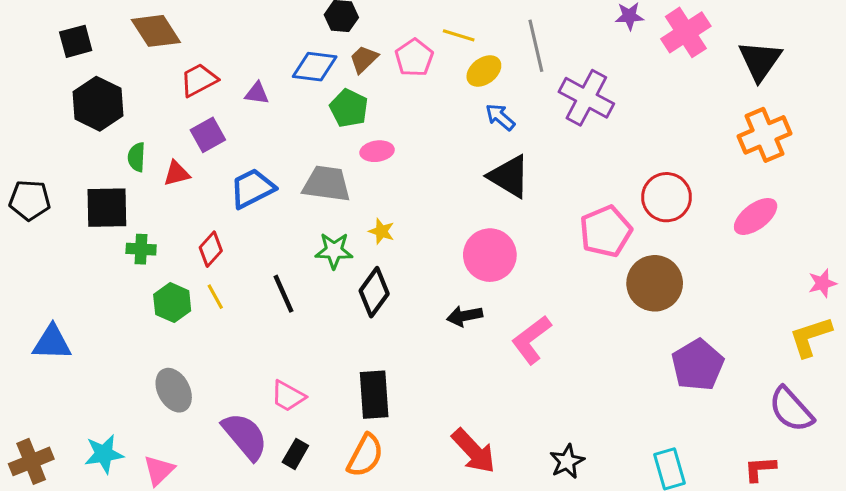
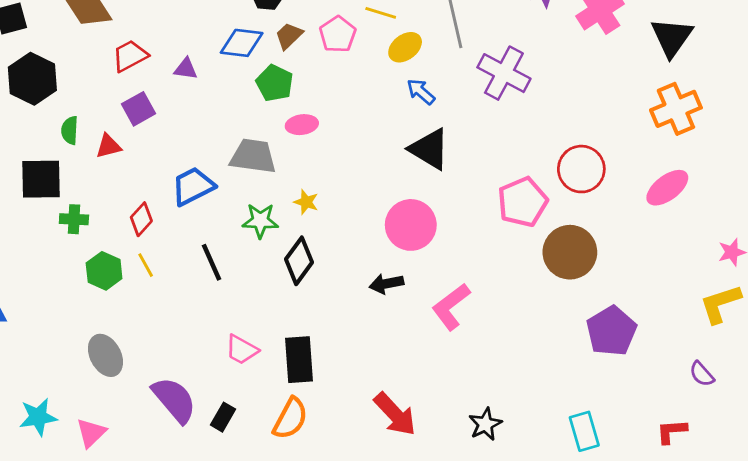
blue trapezoid: (252, 188) -> (193, 186), moved
pink trapezoid: (288, 396) -> (242, 350), moved
purple semicircle: (791, 409) -> (702, 374), size x0.6

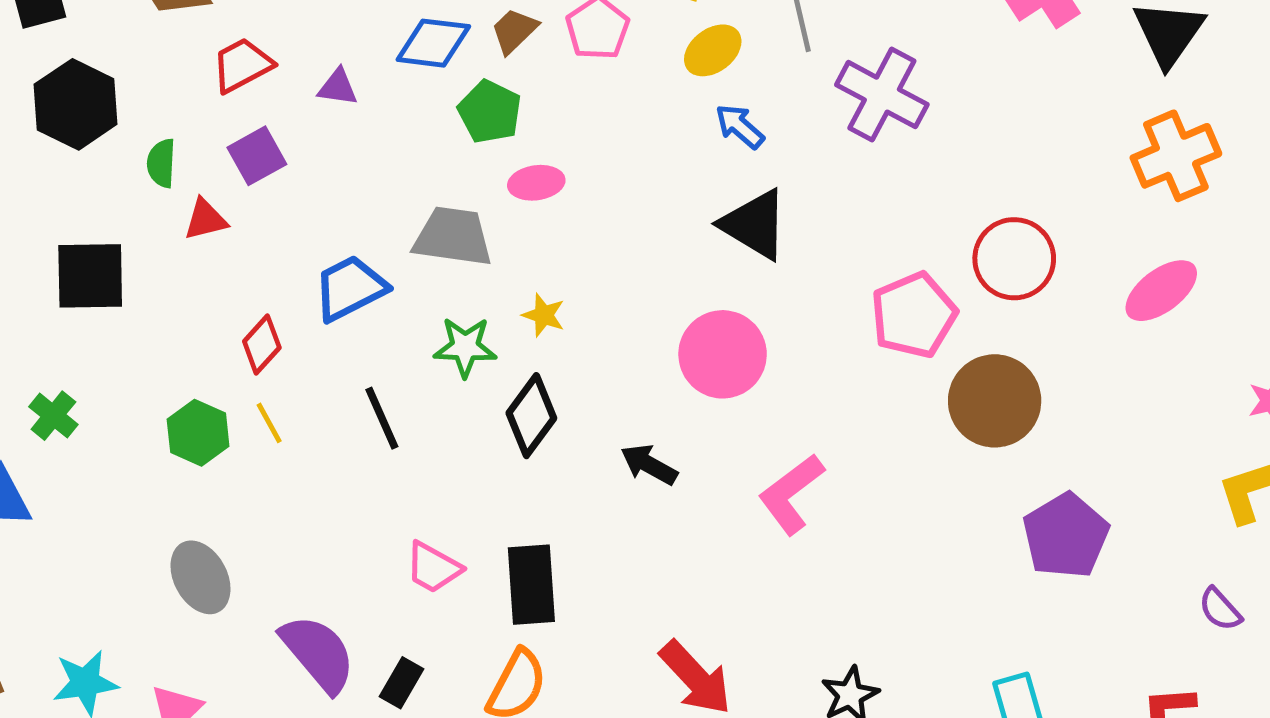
green semicircle: (70, 130) -> (161, 163), moved
green cross: (74, 219) -> (53, 416), moved, turned 36
black arrow: (386, 284) -> (649, 465), moved, turned 40

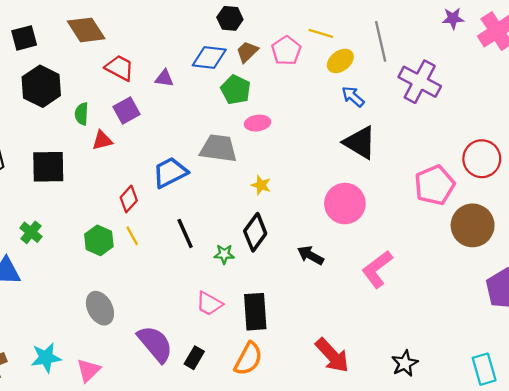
red trapezoid: (242, 65) -> (120, 68), turned 56
green star: (465, 347) -> (224, 254), moved, size x0.7

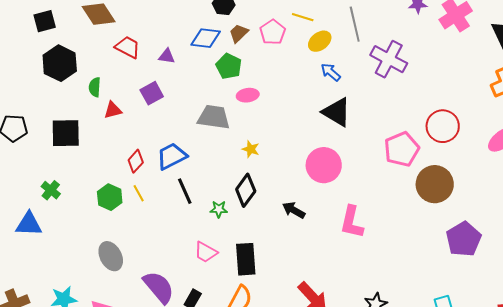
purple square: (126, 110) -> (152, 93), moved
blue trapezoid: (170, 172) -> (172, 156), moved
pink L-shape: (377, 269) -> (352, 222), turned -40

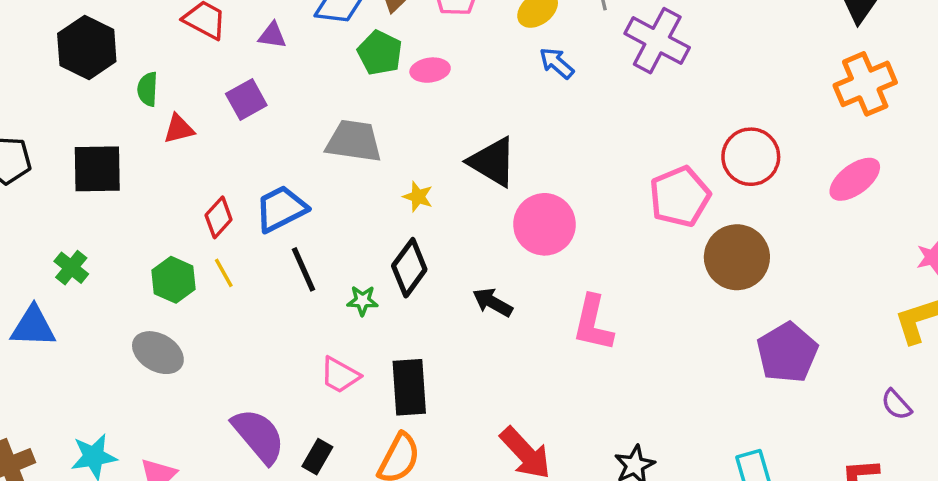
pink ellipse: (248, 95) -> (430, 70), moved
black triangle: (337, 112) -> (492, 162), moved
gray ellipse: (111, 256) -> (158, 353), moved, turned -32

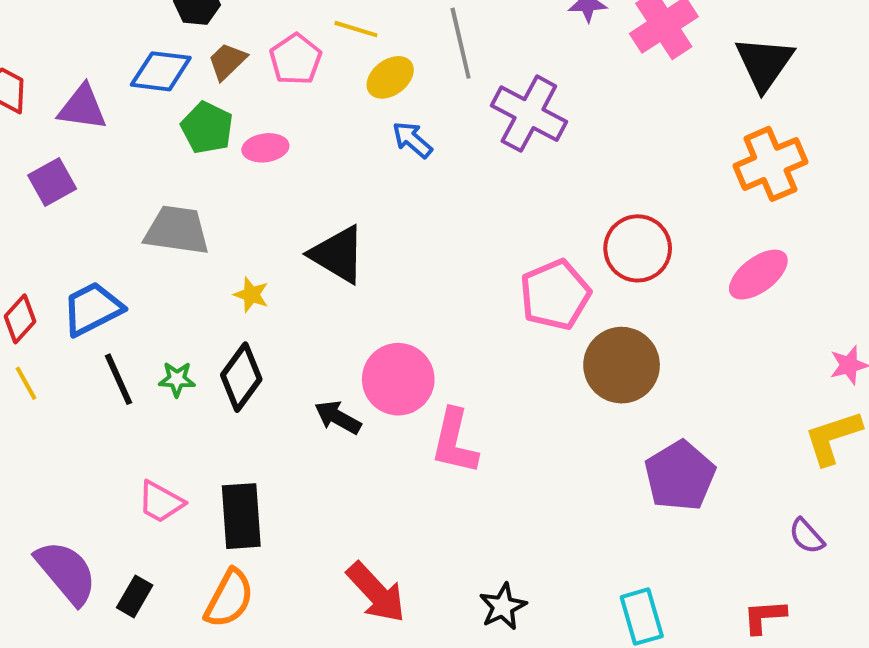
purple triangle: (272, 35) -> (82, 108), size x1.5
pink circle: (544, 224) -> (398, 379), moved
green star: (362, 301) -> (177, 379), moved

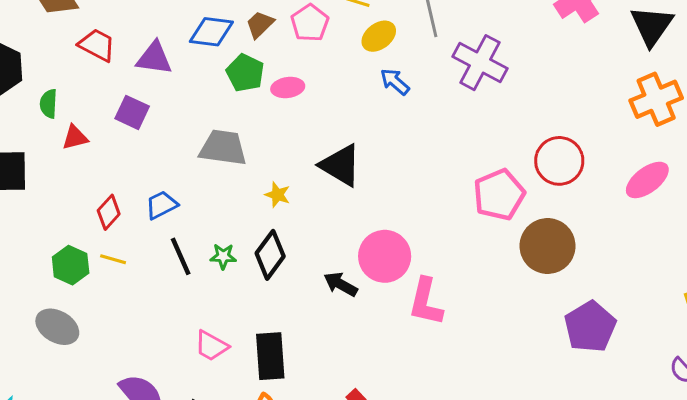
purple square: (52, 182) -> (132, 112), turned -36
blue trapezoid: (92, 309) -> (162, 205), size x0.7
yellow line: (26, 383) -> (113, 259), turned -45

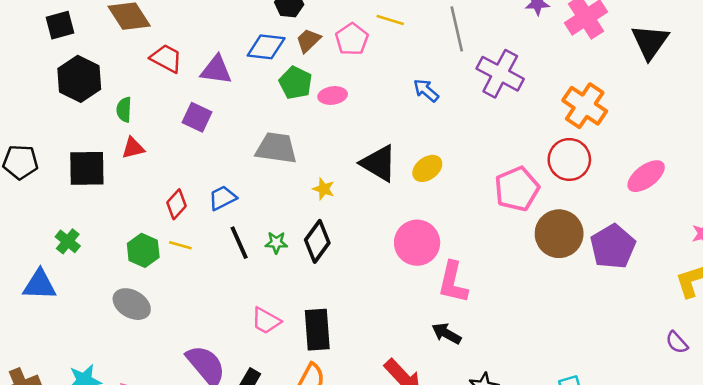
yellow ellipse: (379, 36) -> (427, 168), moved
orange cross: (656, 99) -> (585, 106), moved, turned -33
red triangle: (75, 137) -> (133, 148), moved
black arrow: (341, 284) -> (446, 333), moved
purple pentagon: (590, 327) -> (613, 246), moved

